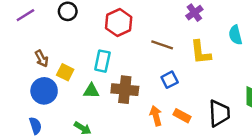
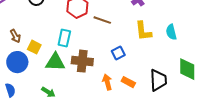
cyan semicircle: (235, 35) -> (171, 32), moved
brown line: (162, 45) -> (102, 20), moved
green triangle: (91, 91) -> (55, 62), size x1.5

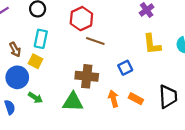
brown line: (102, 20) -> (95, 41), moved
cyan rectangle: (64, 38) -> (41, 39), moved
green triangle: (55, 62) -> (73, 102), moved
green arrow: (48, 92) -> (35, 98), moved

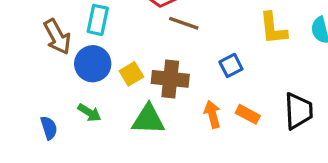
brown arrow: (15, 50) -> (57, 37), size x1.5
yellow square: (35, 61) -> (131, 74), moved, turned 32
blue circle: (17, 77) -> (93, 64), moved

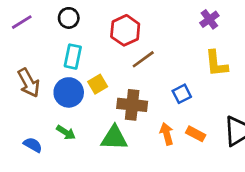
brown line: (184, 23) -> (143, 59), turned -55
brown arrow: (57, 37) -> (29, 83), moved
yellow square: (131, 74) -> (98, 84), moved
blue semicircle: (49, 128) -> (33, 145), turned -42

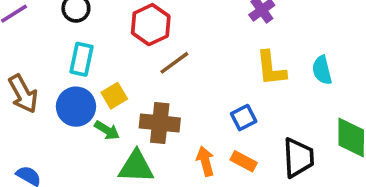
blue square: (182, 94) -> (244, 118), moved
green arrow: (66, 132) -> (107, 130), moved

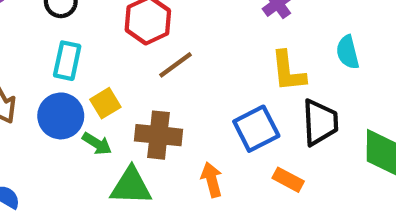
cyan semicircle: (322, 70) -> (348, 52), moved
blue square: (244, 118) -> (256, 129), size x1.5
black trapezoid: (298, 158) -> (320, 122), moved
orange rectangle: (244, 161) -> (288, 180), moved

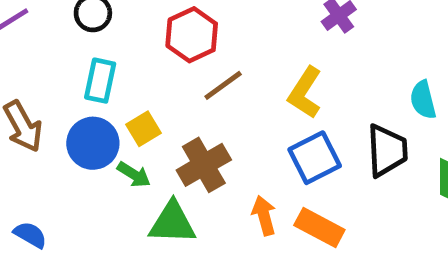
cyan semicircle: (348, 52) -> (423, 100), moved
yellow L-shape: (288, 71) -> (305, 93), moved, turned 39
brown cross: (159, 135) -> (204, 165), turned -36
orange rectangle: (288, 180) -> (319, 228), moved, size x1.4

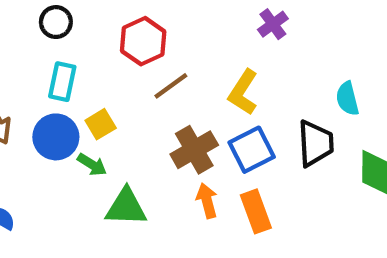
brown cross: (204, 165) -> (194, 150), moved
orange rectangle: (319, 228) -> (256, 211), turned 42

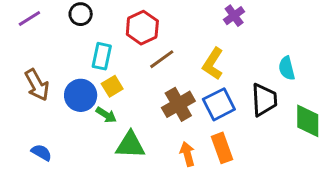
cyan rectangle: (62, 82) -> (102, 56), moved
orange arrow: (207, 201) -> (187, 154), moved

